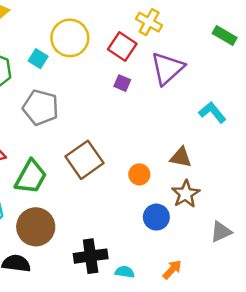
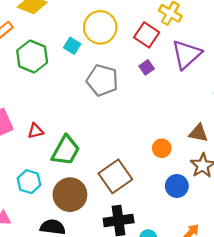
purple square: (122, 83) -> (147, 67), turned 32
gray pentagon: (41, 107) -> (102, 80), moved
brown square: (84, 160) -> (115, 176), moved

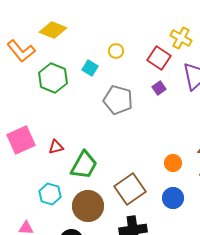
yellow circle: (100, 27) -> (116, 51), size x0.5
blue circle: (177, 186) -> (173, 198), moved

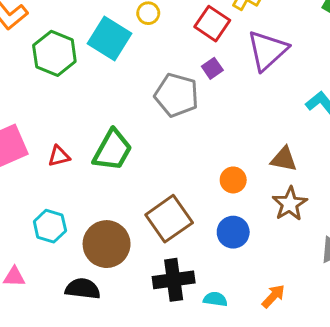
cyan square: (90, 68) -> (110, 38), size x1.8
gray pentagon: (118, 100) -> (177, 95), moved
green trapezoid: (84, 165) -> (112, 150), moved

